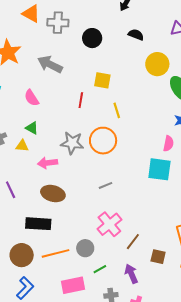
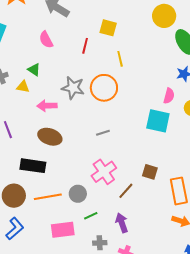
pink semicircle: (32, 98) -> (46, 40), moved
brown square: (158, 257) -> (150, 172), moved

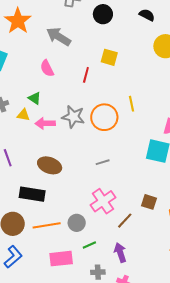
yellow line: (120, 59) -> (132, 104), moved
pink arrow: (47, 106) -> (45, 123), moved

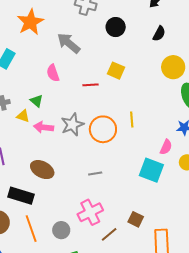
black semicircle: (147, 15) -> (159, 34), turned 84
red line: (86, 75) -> (91, 85), turned 63
gray star: (73, 117) -> (72, 125), turned 30
orange line: (47, 225) -> (31, 229), turned 72

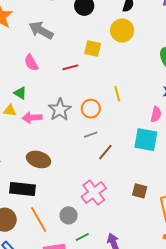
yellow circle: (173, 67) -> (122, 30), moved
orange circle: (103, 129) -> (91, 109), size x0.7
gray line: (95, 174) -> (91, 135), moved
brown line: (109, 234) -> (105, 152), moved

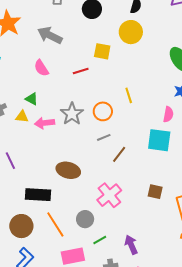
brown ellipse: (39, 159) -> (68, 170), moved

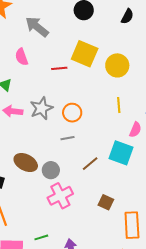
yellow circle: (131, 32) -> (117, 65), moved
yellow square: (102, 51) -> (85, 54), size x1.5
yellow line: (129, 95) -> (119, 105), moved
brown line: (119, 154) -> (90, 164), moved
gray circle: (85, 219) -> (51, 170), moved

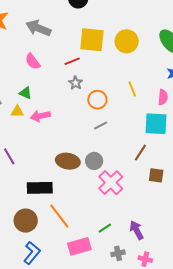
yellow line: (119, 105) -> (132, 89), moved
gray star: (41, 108) -> (76, 83), moved, size x0.6
brown line: (90, 164) -> (140, 153), moved

